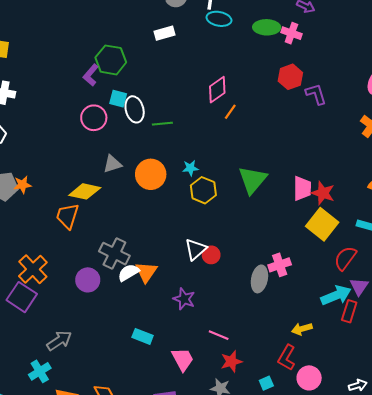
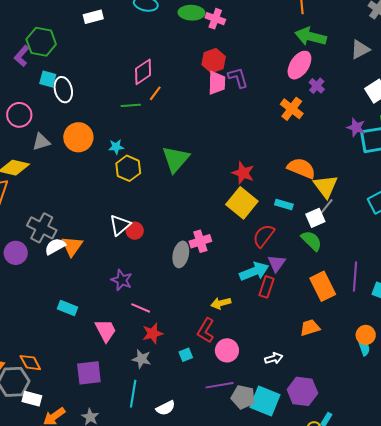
pink circle: (94, 118) -> (19, 115), moved
green line: (162, 124) -> (131, 105), moved
orange circle: (151, 174) -> (78, 137), moved
pink trapezoid: (302, 188) -> (217, 83), moved
purple star: (184, 299) -> (122, 280), moved

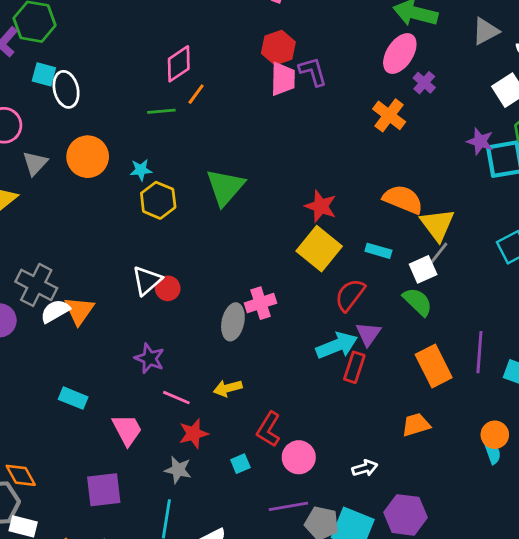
gray triangle: (41, 142) -> (35, 163), turned -30
yellow arrow: (221, 303) -> (228, 388), moved

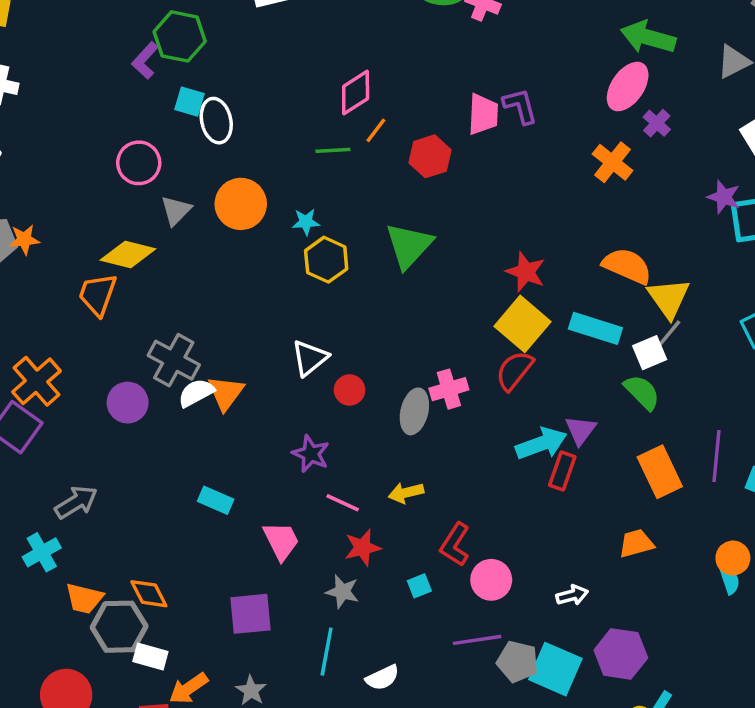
red hexagon: (278, 48) -> (430, 156), moved
cyan rectangle: (378, 251) -> (595, 328), size x1.6
red circle: (168, 288) -> (350, 390), moved
red semicircle: (350, 295) -> (514, 370), moved

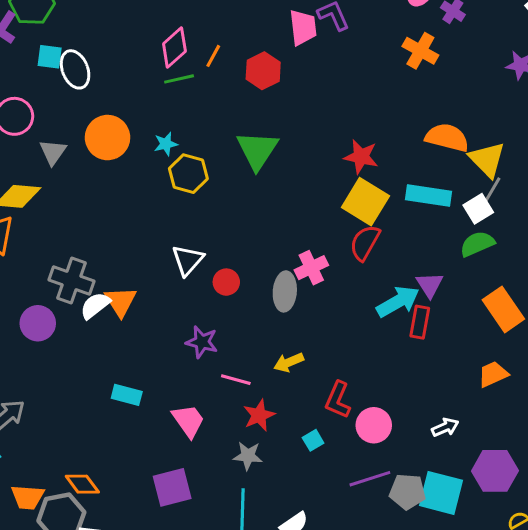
pink diamond: (356, 93) -> (174, 48), moved
green semicircle: (642, 392) -> (477, 244), turned -60

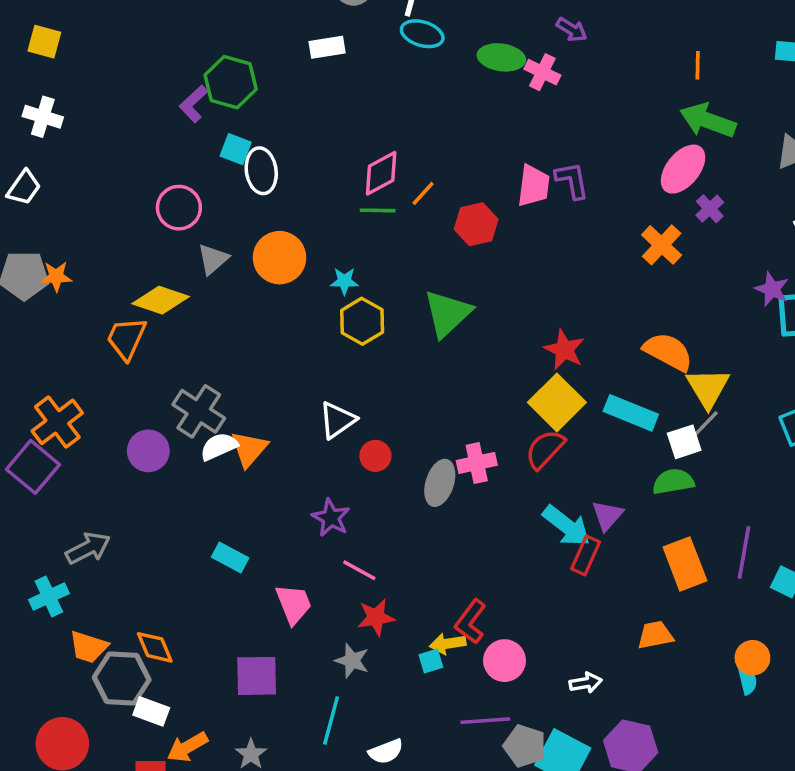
cyan arrow: (398, 302) -> (567, 526), turned 54
yellow arrow: (289, 362) -> (448, 644), moved

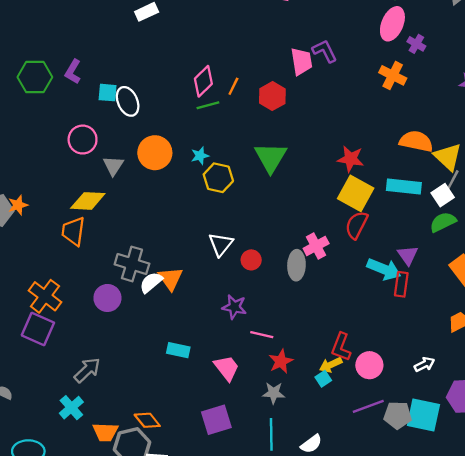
green hexagon: (231, 82) -> (35, 77), moved

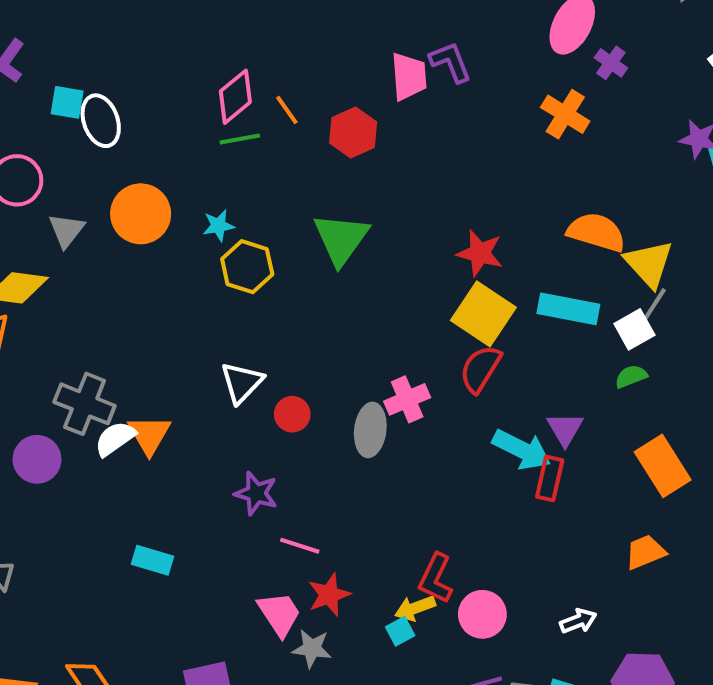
orange line: (233, 86) -> (287, 110), turned -66
green semicircle: (443, 222) -> (631, 376), size x0.7
pink trapezoid: (227, 368) -> (279, 614), moved

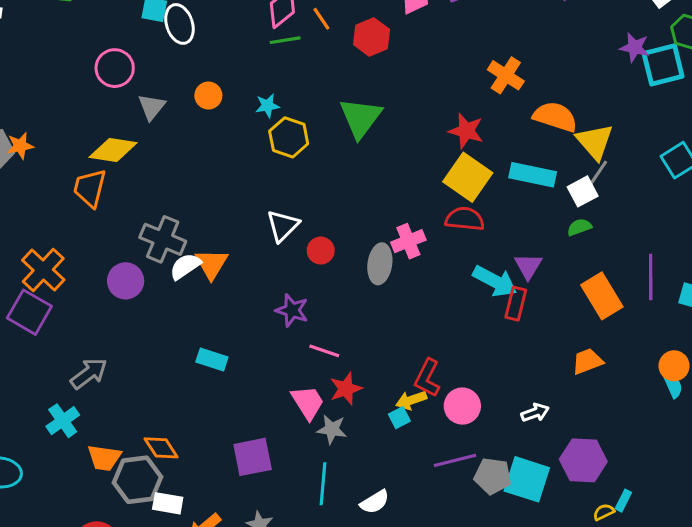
orange cross: (565, 114) -> (506, 75), moved
orange circle: (141, 214) -> (208, 96), size x0.6
red semicircle: (480, 369) -> (465, 219), turned 63

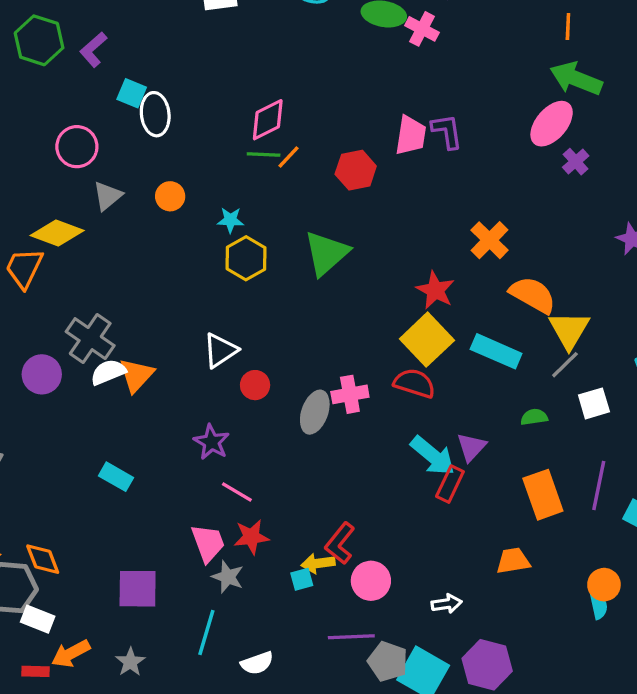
orange line: (321, 19) -> (289, 157), moved, turned 65
white square: (583, 191) -> (594, 403), moved

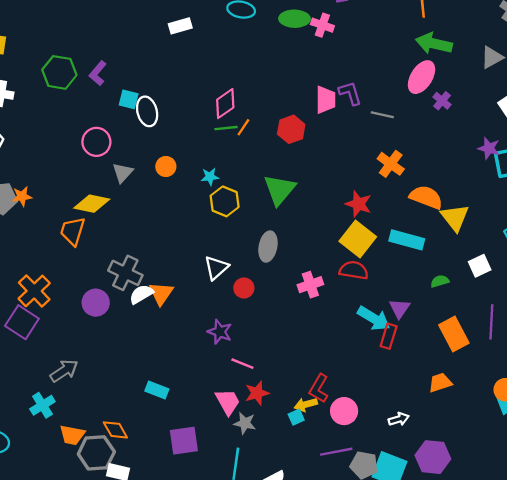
gray line: (565, 365) -> (382, 115), moved, turned 65
gray ellipse: (315, 412) -> (268, 247), moved
cyan rectangle: (116, 477) -> (157, 390), moved

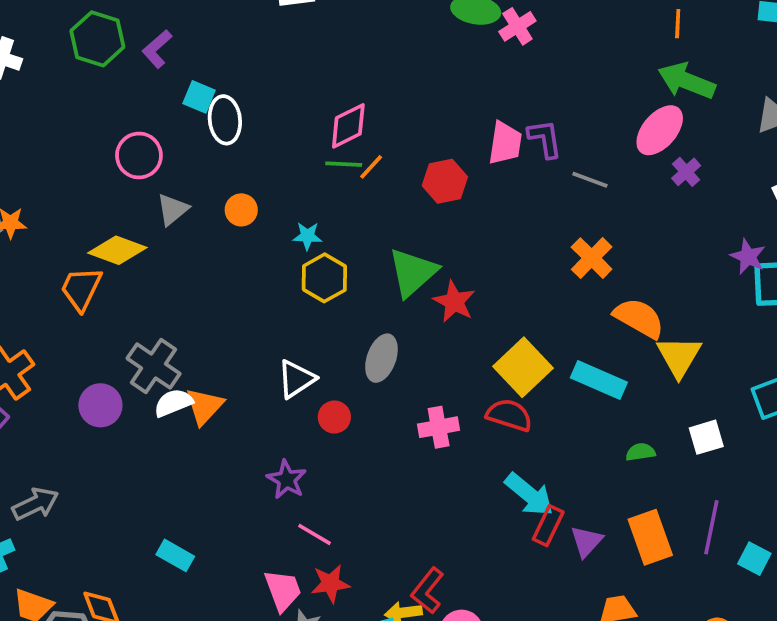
pink cross: (322, 25) -> (517, 26), turned 30
red star: (358, 204) -> (454, 302), moved
purple triangle: (400, 308) -> (586, 541), moved

